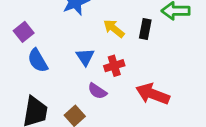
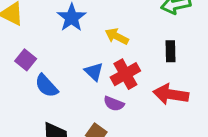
black rectangle: (145, 29) -> (170, 51), moved
red cross: (114, 66) -> (125, 74), size x1.4

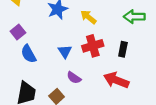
yellow arrow: (117, 36) -> (88, 17), moved
red cross: (125, 74) -> (93, 46), moved

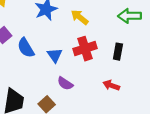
blue semicircle: (29, 54) -> (26, 48), moved
red arrow: (116, 80) -> (111, 85), size x0.6

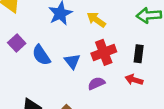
purple semicircle: (65, 83) -> (96, 83), moved, turned 126
red arrow: (111, 85) -> (134, 80), moved

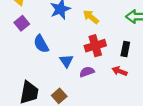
purple square: (17, 43) -> (22, 23), moved
blue triangle: (72, 61) -> (66, 61), moved

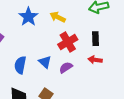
blue semicircle: (41, 44) -> (20, 65), moved, turned 54

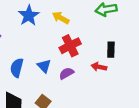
black rectangle: (96, 39) -> (111, 50), moved

